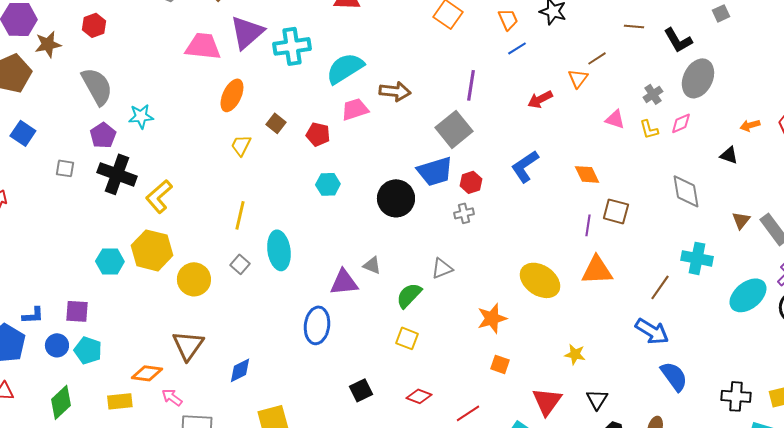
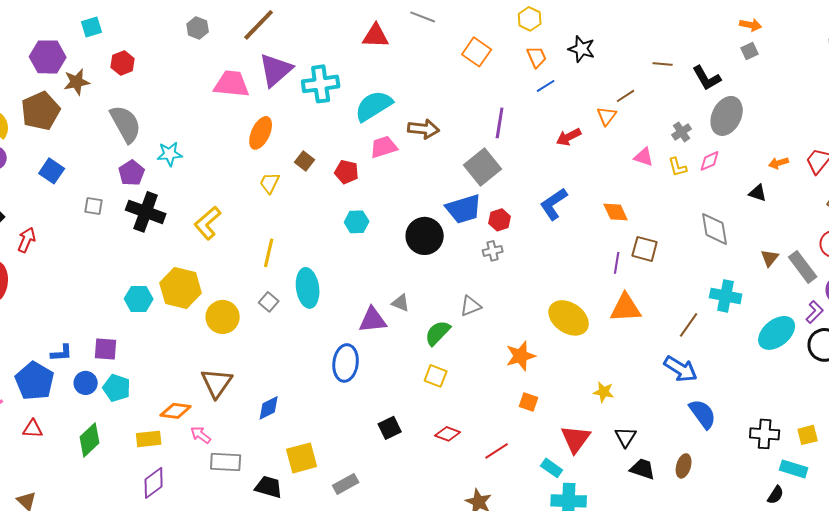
yellow L-shape: (159, 196) -> (208, 223), moved

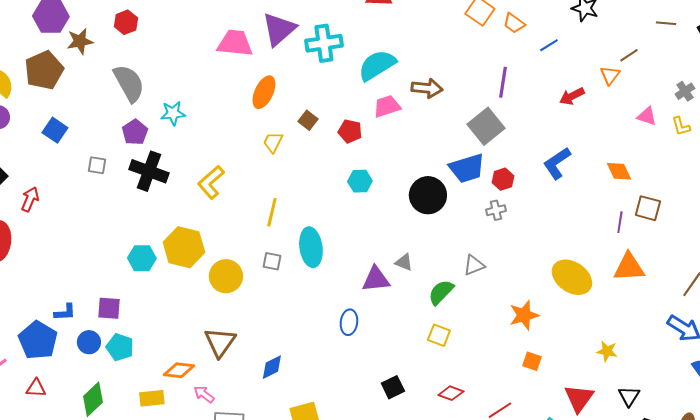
orange trapezoid: (537, 57) -> (514, 23), moved, turned 150
gray square: (269, 302) -> (272, 261), turned -30
blue ellipse: (346, 363) -> (349, 322), size x0.7

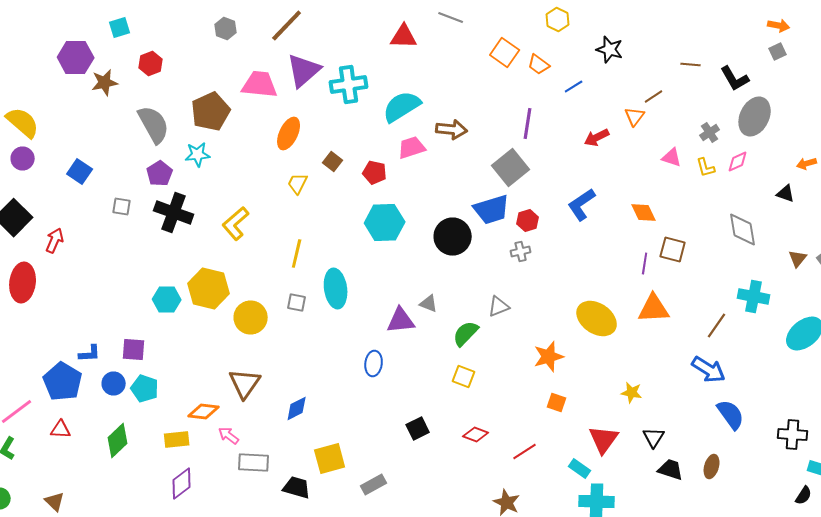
brown pentagon: (44, 70) -> (211, 112), moved
cyan hexagon: (360, 181) -> (385, 222), size x1.6

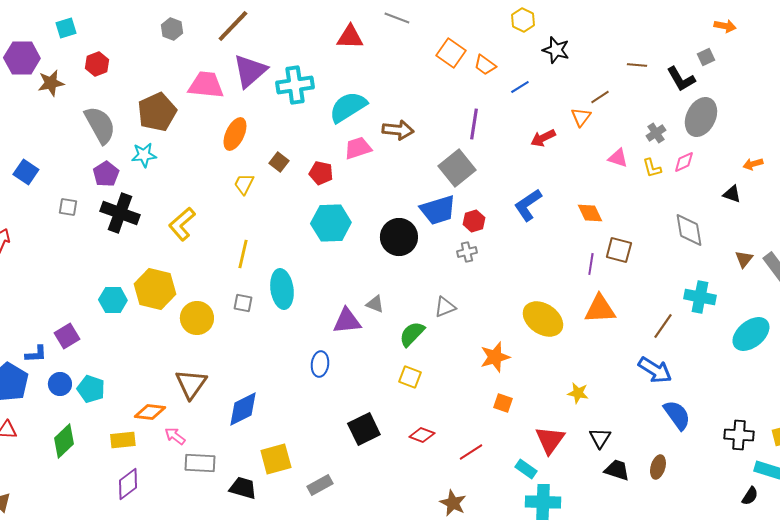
yellow hexagon: (558, 20) -> (523, 20), moved
gray square: (778, 52) -> (706, 57), moved
purple square: (134, 350) -> (67, 336), moved, turned -35
blue diamond: (297, 408) -> (243, 409), size x1.4
black square: (418, 428) -> (364, 429), size x1.4

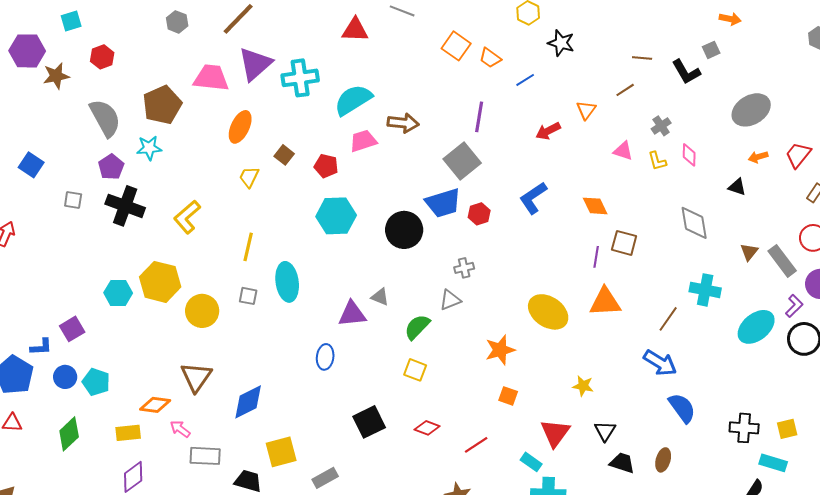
brown line: (600, 97) -> (625, 90), moved
gray ellipse: (701, 117) -> (751, 110), moved, turned 33
pink diamond: (684, 162) -> (689, 155), turned -65
gray cross: (467, 252) -> (464, 268), moved

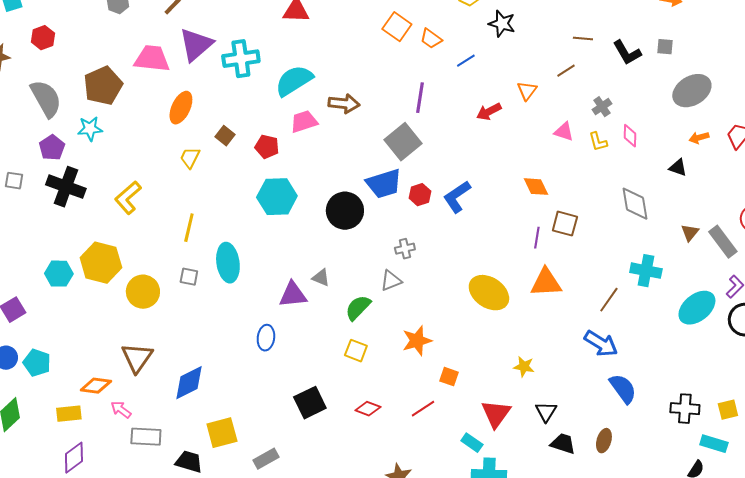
gray square: (711, 50) -> (665, 47), moved, turned 30
blue L-shape: (533, 198) -> (457, 197), moved
orange star: (500, 350) -> (417, 341), moved
red line: (476, 445) -> (423, 409), moved

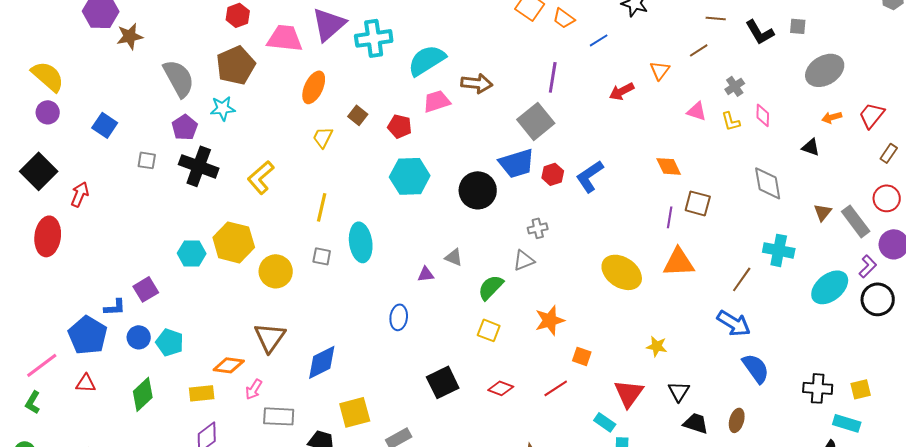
red hexagon: (43, 38) -> (238, 15), moved
purple triangle: (293, 295) -> (426, 274), size x0.6
pink arrow: (121, 410) -> (254, 389), turned -95

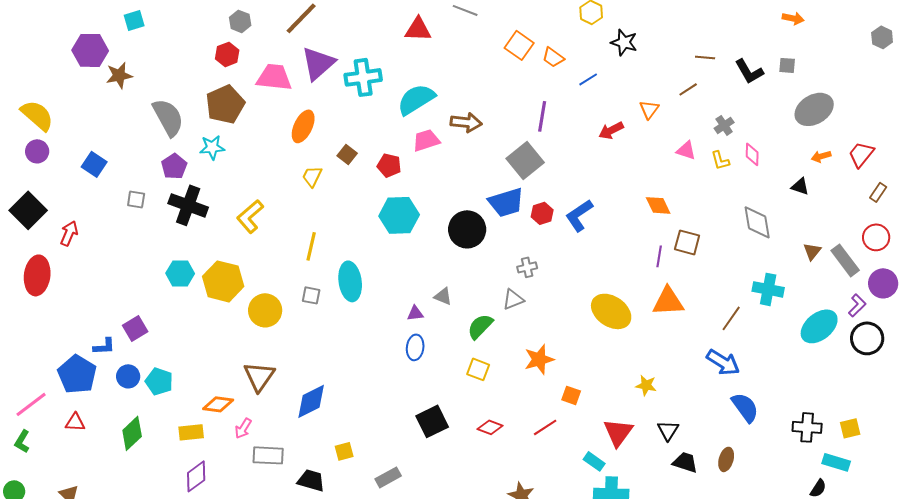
cyan hexagon: (192, 253) -> (180, 273), moved
blue ellipse: (399, 317) -> (415, 347), moved
yellow square: (355, 412) -> (344, 451), size x0.6

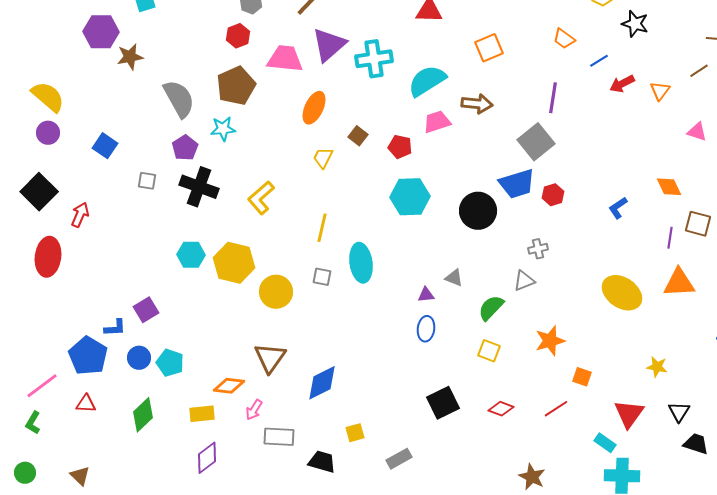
orange square: (519, 45) -> (489, 48), moved, turned 32
red arrow: (611, 130) -> (622, 84), moved
blue L-shape: (579, 215) -> (618, 208), moved, size x0.7

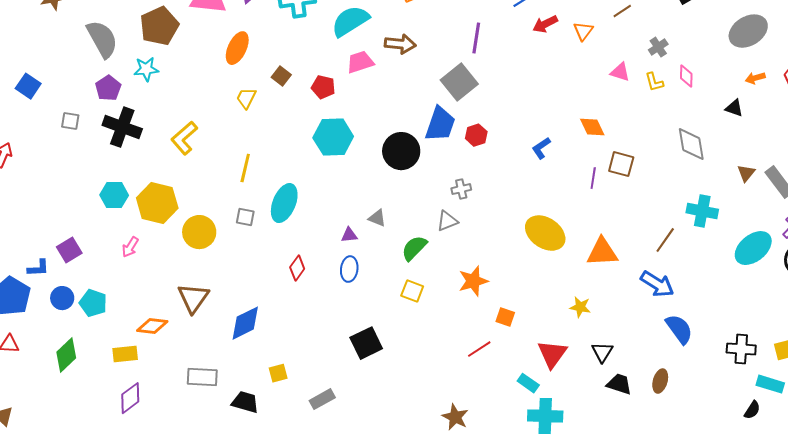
blue trapezoid: (517, 184) -> (440, 124), turned -54
cyan ellipse: (361, 263) -> (284, 203), turned 30
orange triangle: (679, 283) -> (602, 252), moved
red diamond: (501, 409) -> (297, 268), moved, turned -75
pink arrow: (254, 410) -> (130, 247), moved

